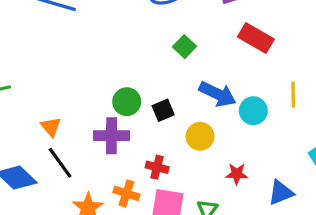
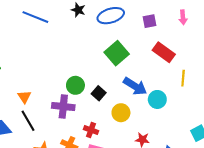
green square: (185, 47) -> (117, 53), size x1.6
yellow line: (293, 95) -> (183, 78), moved
black square: (163, 110) -> (99, 93), turned -32

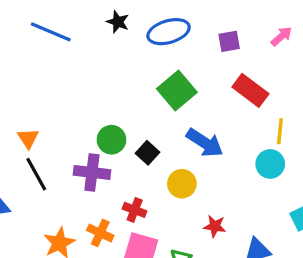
pink arrow: (183, 17) -> (281, 36), turned -128
orange triangle: (24, 97) -> (28, 138), moved
cyan circle: (157, 99) -> (270, 164), moved
black line: (28, 121) -> (36, 174), moved

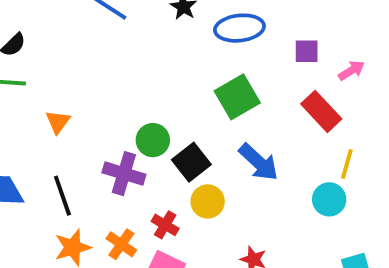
pink arrow: (281, 36) -> (351, 70), moved
black square: (148, 153) -> (191, 162), size x1.4
black line: (36, 174) -> (62, 196), moved
yellow circle: (182, 184) -> (208, 201), moved

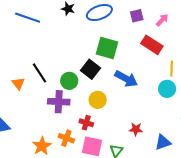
green square: (237, 97) -> (107, 48), turned -30
black square: (191, 162) -> (90, 69), moved
black line: (62, 196) -> (40, 73), moved
yellow circle: (208, 201) -> (98, 100), moved

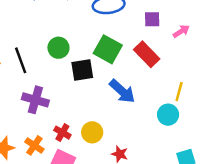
red rectangle: (152, 45) -> (147, 54), moved
black square: (90, 69) -> (82, 70), turned 30
green circle: (69, 81) -> (58, 48), moved
yellow circle: (98, 100) -> (92, 132), moved

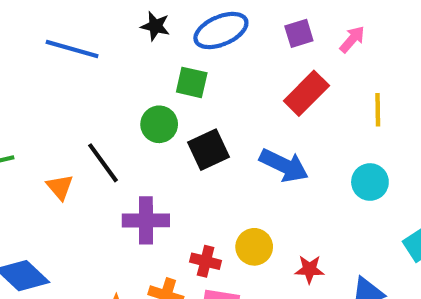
green square: (108, 49) -> (192, 82), moved, size x0.7
red rectangle: (147, 54) -> (306, 93), turned -75
yellow line: (179, 92) -> (378, 110), moved

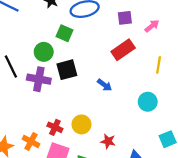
blue arrow: (284, 165) -> (105, 85), size x0.6
purple cross: (146, 220) -> (39, 79), moved

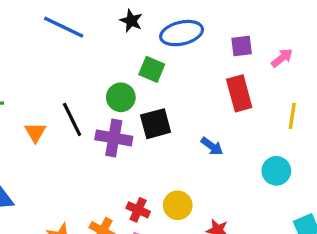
red rectangle: (123, 50) -> (239, 93), turned -70

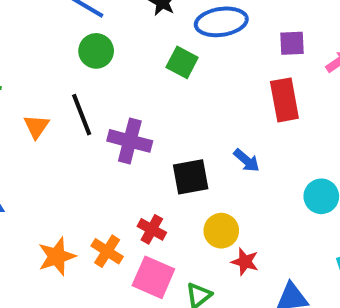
green circle: (121, 97) -> (96, 51), moved
black square: (156, 124) -> (191, 177), moved
yellow circle: (178, 205) -> (221, 231), moved

